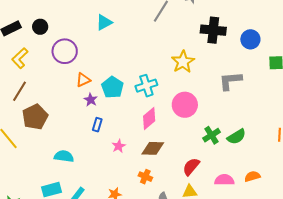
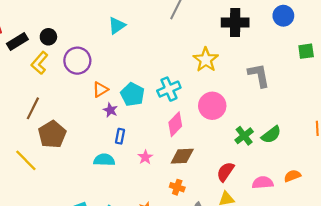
blue circle: (250, 39) -> (283, 16), moved
yellow L-shape: (20, 58) -> (39, 63), moved
gray L-shape: (230, 81) -> (259, 75), turned 90
cyan semicircle: (64, 156) -> (104, 160), moved

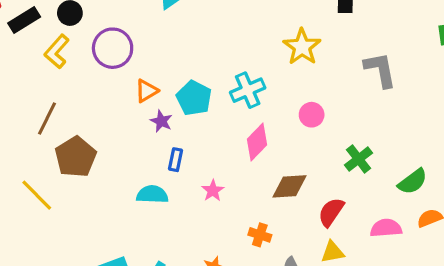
pink circle: (212, 106) -> (312, 115), size x0.6
green semicircle: (271, 135) -> (413, 182), moved
brown diamond: (182, 156) -> (289, 186), moved

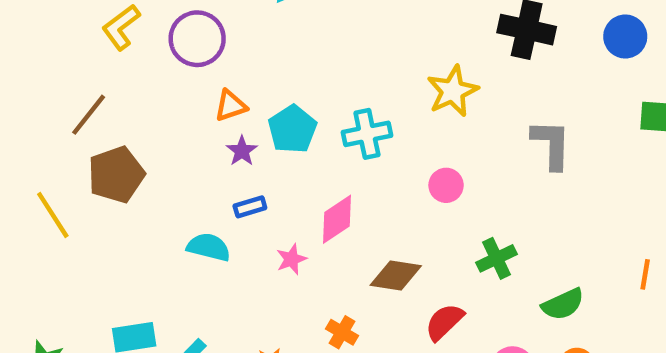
pink diamond: (257, 142) -> (337, 219), moved
blue rectangle: (175, 160) -> (250, 207), turned 50

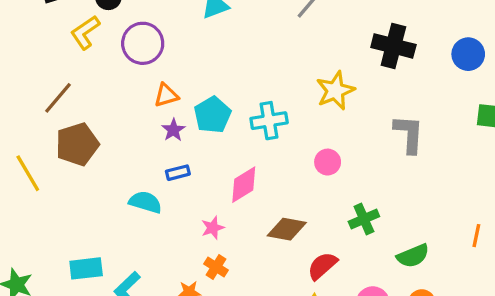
pink star: (291, 259) -> (213, 228), moved
orange cross: (342, 332) -> (216, 267), moved

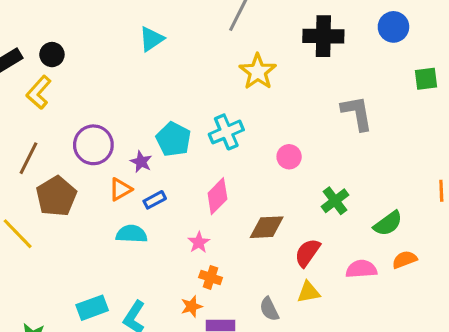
purple circle: (143, 43) -> (93, 145), moved
yellow star: (335, 91) -> (258, 72), moved
orange triangle: (166, 95) -> (120, 189), moved

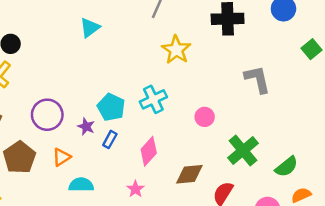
green square: (426, 79) -> (311, 49), turned -30
orange triangle: (120, 189) -> (62, 157), moved
blue rectangle: (155, 200) -> (110, 139), moved, turned -30
green cross: (335, 201) -> (243, 150), size x1.4

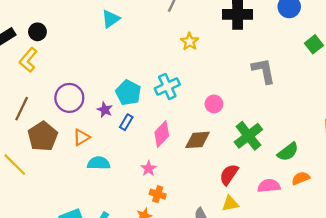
yellow star: (176, 50) -> (190, 42), size x0.7
brown diamond: (189, 174) -> (198, 140), moved

